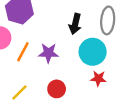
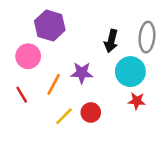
orange line: (23, 52) -> (54, 84), moved
yellow line: (19, 92) -> (64, 116), moved

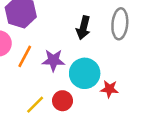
cyan circle: (130, 72) -> (85, 73), moved
orange line: (54, 84) -> (25, 56), moved

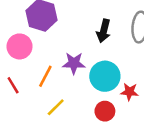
orange line: (25, 56) -> (45, 76), moved
red circle: (62, 101) -> (105, 111), moved

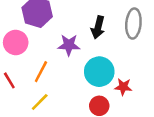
purple star: (74, 63) -> (69, 45), moved
yellow line: (56, 107) -> (40, 102), moved

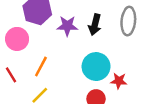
purple star: (69, 45) -> (67, 26), moved

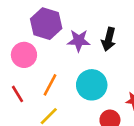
cyan circle: (96, 67) -> (92, 85), moved

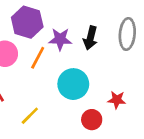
orange line: (50, 85) -> (38, 58), moved

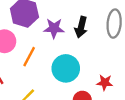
orange line: (38, 58) -> (29, 57), moved

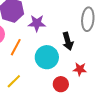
black arrow: (81, 27) -> (68, 41), moved, turned -30

